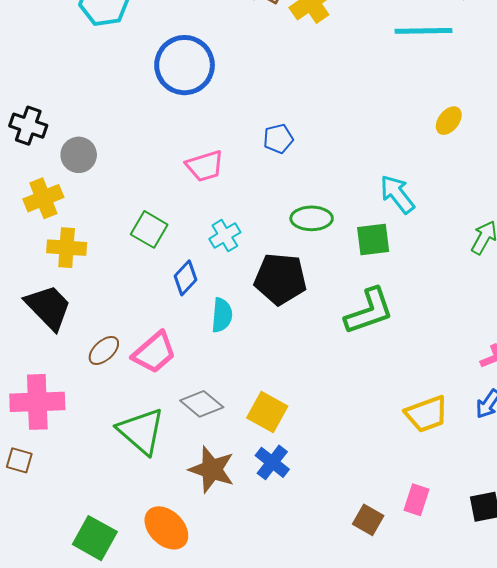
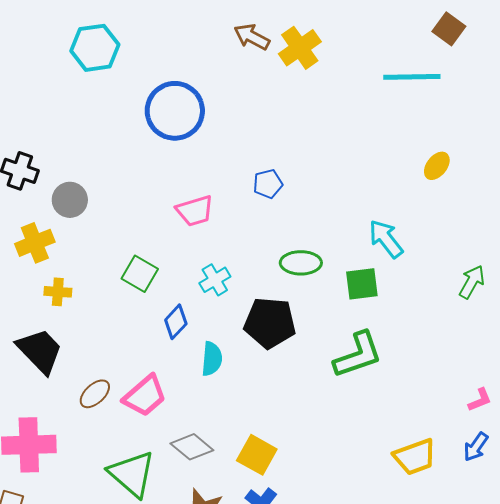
yellow cross: (67, 248) -> (58, 292), size x0.7

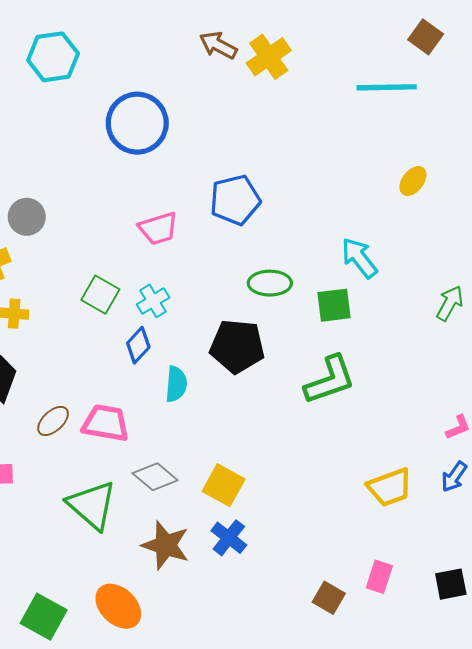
blue pentagon: (268, 184) -> (235, 200), size x1.6
cyan cross: (215, 280) -> (153, 301), moved
pink trapezoid: (145, 396) -> (106, 423), turned -129

